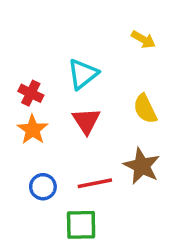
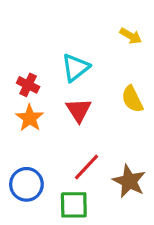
brown star: (142, 166) -> (129, 181), moved
red line: (95, 183) -> (86, 167), turned -36
blue circle: (43, 187) -> (26, 184), moved, size x1.4

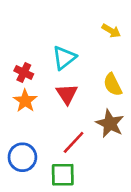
brown star: (129, 181) -> (110, 124), moved

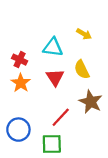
yellow arrow: (111, 31) -> (84, 34), moved
cyan triangle: (64, 58) -> (53, 47), turned 45
yellow semicircle: (113, 85) -> (82, 70), moved

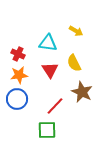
orange star: (21, 83) -> (19, 75), turned 30
blue circle: (18, 130) -> (17, 99), moved

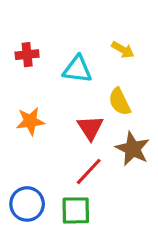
red cross: (18, 54) -> (27, 55), moved, turned -32
red triangle: (50, 70) -> (90, 128), moved
blue circle: (17, 99) -> (27, 204), moved

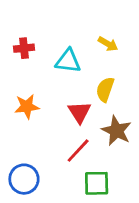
yellow semicircle: (120, 102) -> (105, 89), turned 45
green square: (76, 210) -> (97, 183), moved

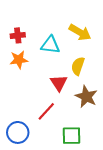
yellow arrow: (108, 44) -> (80, 32), size x1.5
orange star: (27, 106) -> (19, 60), moved
red line: (78, 151) -> (46, 111), moved

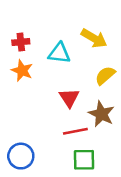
orange star: (19, 60) -> (22, 71), turned 30
yellow semicircle: (78, 66) -> (105, 75), moved, turned 30
red line: (46, 111) -> (75, 131), moved, turned 36

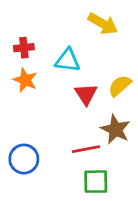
yellow arrow: (94, 38) -> (103, 24), moved
red triangle: (69, 98) -> (86, 94), moved
blue circle: (21, 156) -> (24, 159), moved

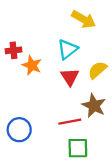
red cross: (24, 48) -> (13, 50), moved
cyan triangle: (68, 60) -> (67, 49), moved, turned -45
orange star: (25, 80) -> (32, 65), moved

